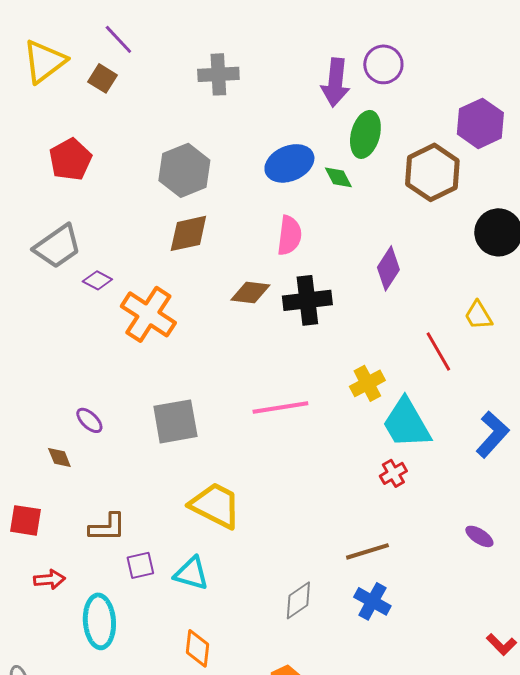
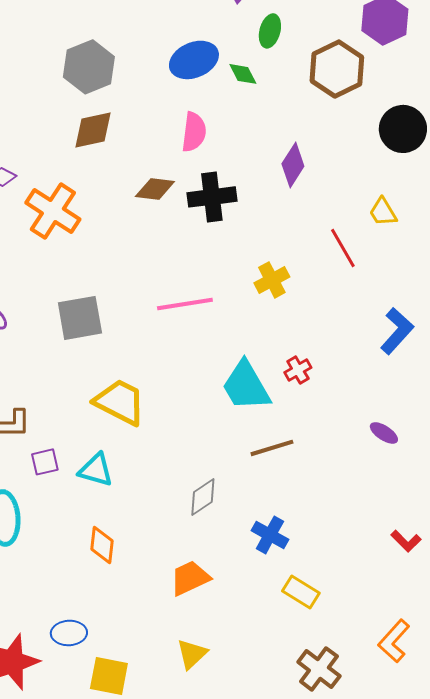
green ellipse: (365, 134) -> (270, 31), size x0.7
cyan trapezoid: (406, 423) -> (246, 386), moved
blue cross: (372, 601) -> (270, 535), moved

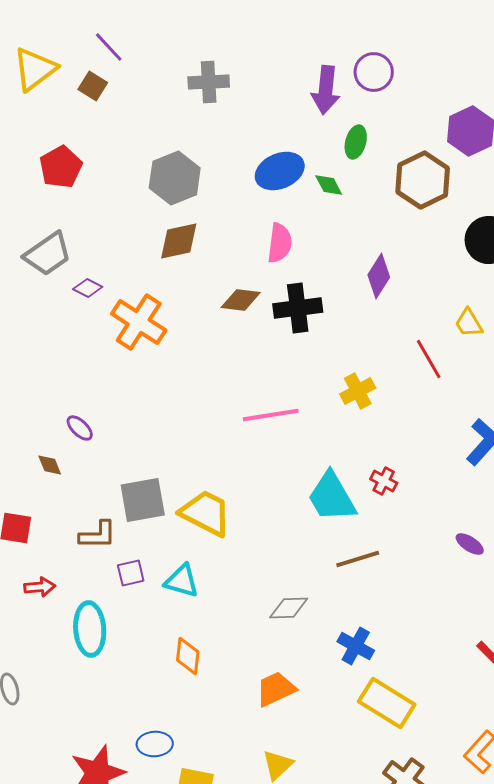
gray square: (80, 318) -> (143, 500), moved
red cross: (298, 370) -> (384, 481), turned -32
gray diamond: (203, 497) -> (289, 608), turned 33
yellow rectangle: (301, 592) -> (387, 703), size x1.5

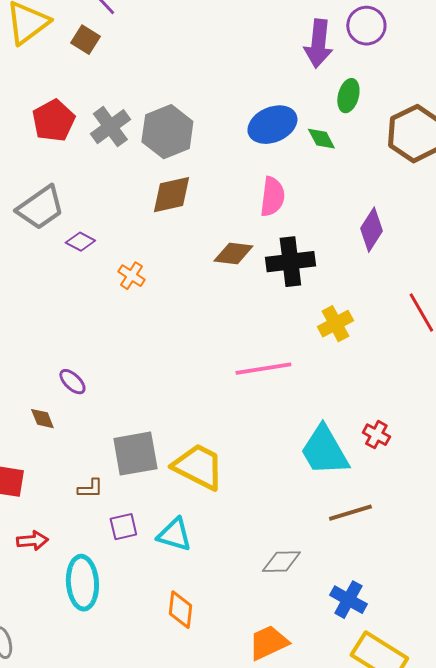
gray cross: (209, 82) -> (110, 127), moved, turned -33
orange cross: (139, 322) -> (131, 276), size x0.5
yellow cross: (358, 391) -> (335, 324), moved
brown L-shape: (98, 535) -> (90, 489), size x0.7

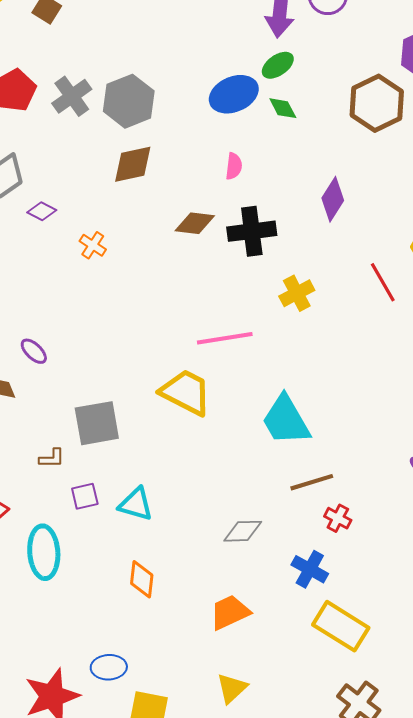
green ellipse: (348, 96) -> (278, 65), moved, turned 40
pink semicircle: (272, 197) -> (234, 166), size x0.7
red cross: (376, 435) -> (338, 518), moved
yellow trapezoid: (198, 467) -> (186, 392), moved

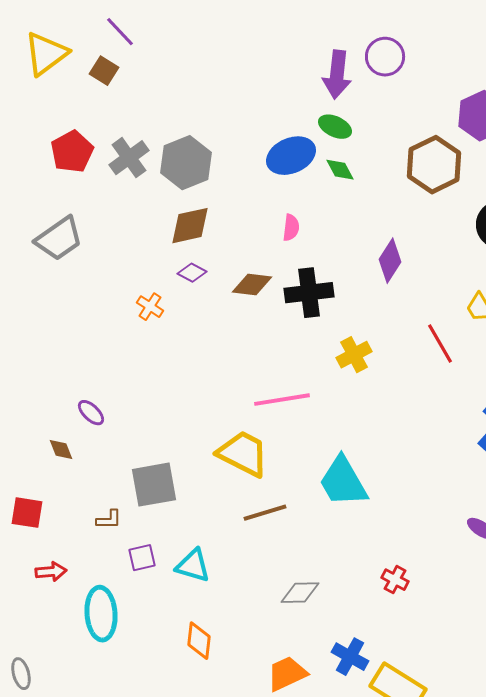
green ellipse: (278, 65) -> (335, 127), turned 60
purple diamond: (42, 211) -> (192, 273), moved
brown line: (312, 482) -> (265, 513), moved
blue cross: (310, 569) -> (350, 657), moved

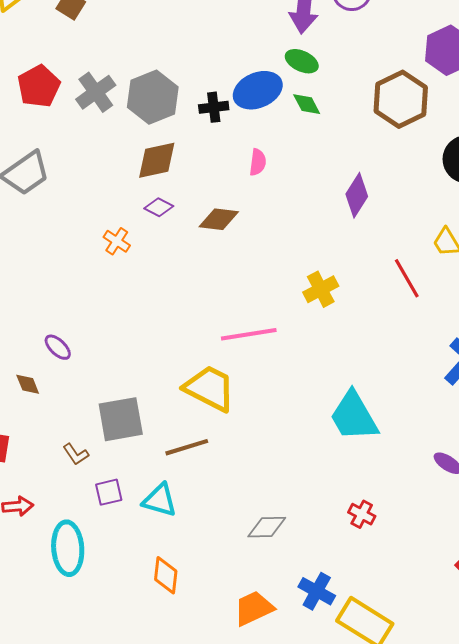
black cross: (309, 293) -> (214, 107), moved, size x0.6
cyan trapezoid: (343, 482) -> (354, 416), moved
brown line: (265, 513) -> (187, 447), moved
brown L-shape: (109, 520) -> (76, 454), turned 56

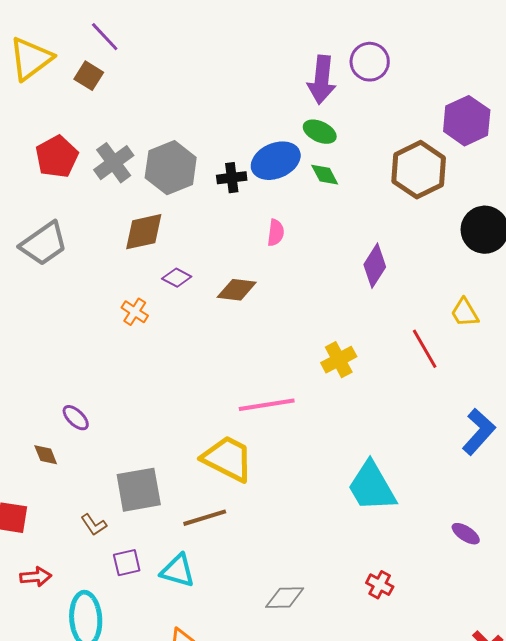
brown diamond: (157, 160) -> (144, 232), moved

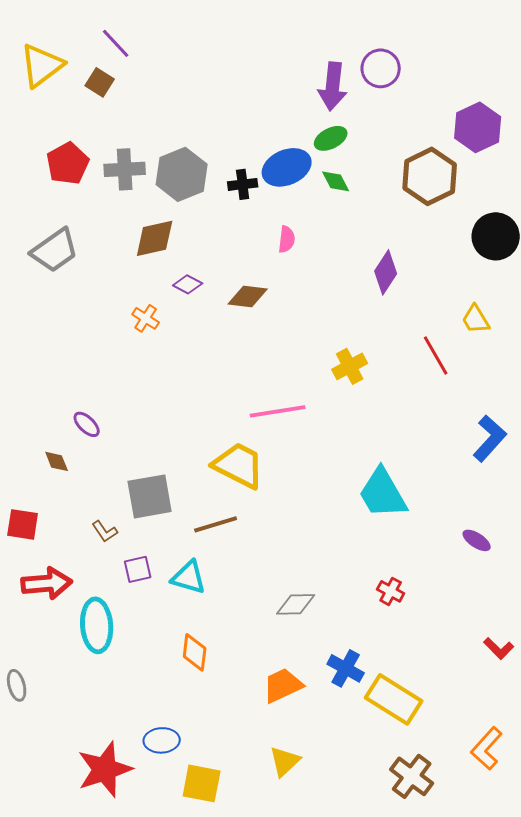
green ellipse: (320, 132) -> (331, 138), turned -52
gray cross: (114, 163) -> (125, 169), turned 33
red arrow: (36, 577) -> (47, 583), size x1.6

